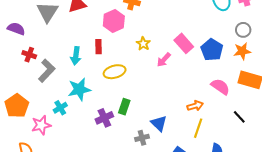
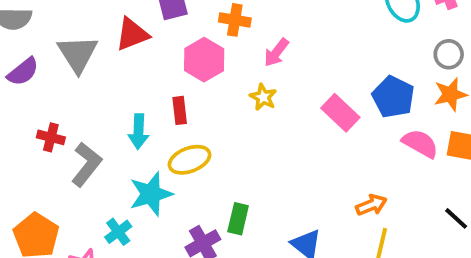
purple semicircle: (16, 29) -> (23, 72), moved, turned 126
pink rectangle: (184, 43) -> (340, 113), moved
pink arrow: (164, 60) -> (276, 53), moved
yellow ellipse: (115, 72) -> (190, 160), moved
pink semicircle: (220, 87) -> (420, 144), moved

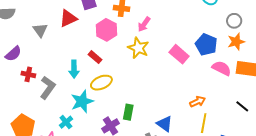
gray triangle: (78, 54) -> (40, 30), size x0.7
purple semicircle: (23, 72) -> (13, 54), moved
yellow star: (263, 97) -> (138, 48), size x1.5
red rectangle: (180, 110) -> (95, 57), turned -40

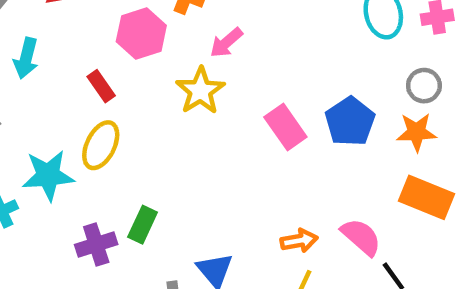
pink semicircle: (222, 68) -> (361, 237), moved
cyan arrow: (74, 69) -> (26, 58), moved
yellow ellipse: (101, 83) -> (101, 145), turned -55

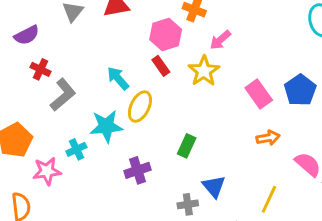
cyan arrow: (26, 58) -> (118, 78), moved, turned 125
red rectangle: (101, 86) -> (161, 66), moved
green rectangle: (143, 225) -> (187, 146), moved
orange arrow: (299, 241) -> (268, 138), moved

